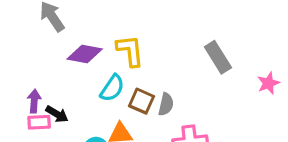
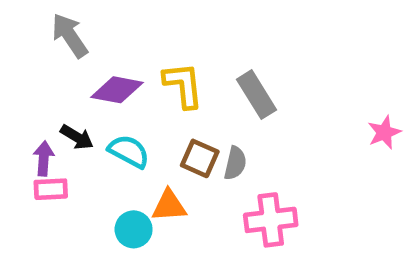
gray rectangle: (218, 57) -> (257, 95), moved
cyan semicircle: (112, 88) -> (129, 151), moved, turned -96
black arrow: (57, 114) -> (77, 137), moved

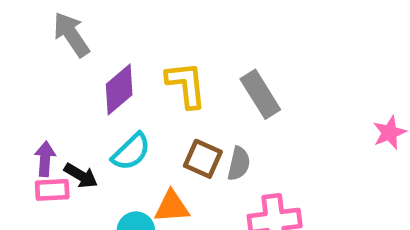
purple diamond: (117, 90) -> (119, 89), turned -51
black arrow: (77, 137) -> (81, 176), moved
cyan semicircle: (129, 151) -> (131, 152), turned 108

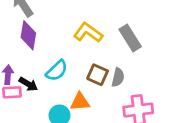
yellow L-shape: (186, 85) -> (88, 33), turned -48
purple diamond: (119, 89) -> (28, 35), moved, turned -40

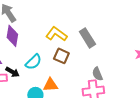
brown square: (98, 75) -> (61, 56), moved
gray semicircle: (118, 77) -> (97, 74), moved, turned 144

